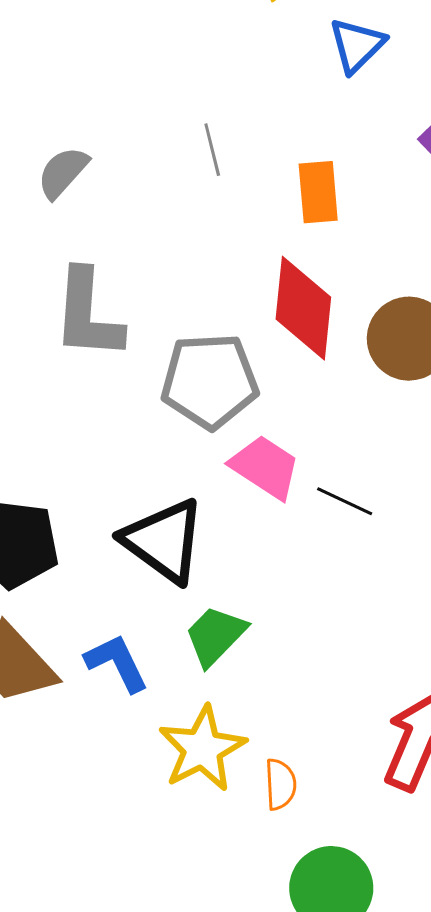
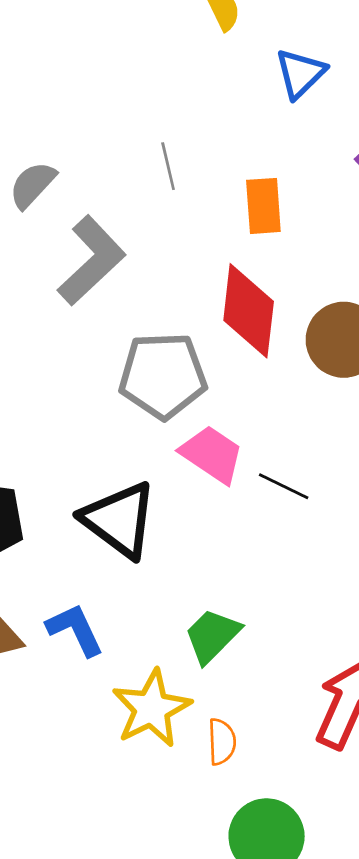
gray L-shape: (88, 314) -> (91, 260), moved, turned -138
green trapezoid: (215, 636) -> (212, 636), moved

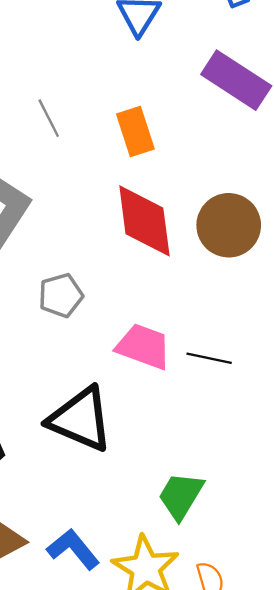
gray pentagon: (163, 376) -> (61, 295), moved, size x0.6
blue L-shape: (75, 630) -> (73, 549), moved

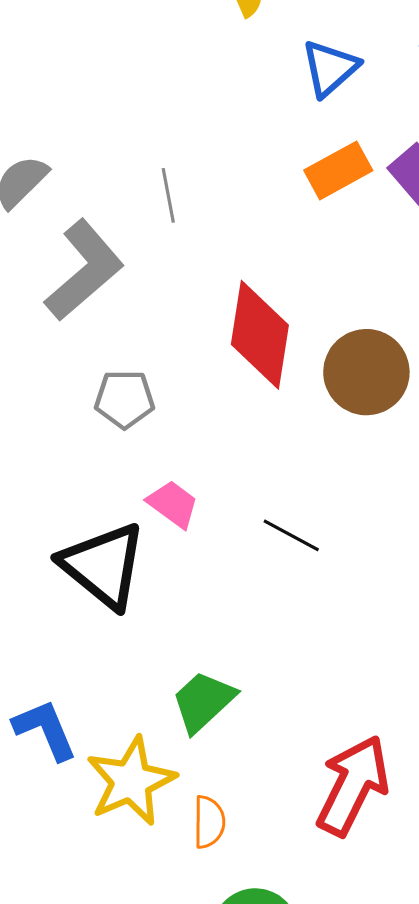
gray line: (49, 118) -> (168, 195), moved
orange rectangle: (135, 131) -> (338, 170), moved, turned 63
pink trapezoid: (143, 346) -> (173, 504), moved, size x0.7

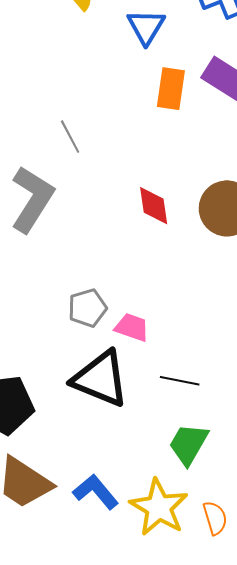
orange rectangle: (338, 170) -> (171, 89), turned -36
red diamond: (260, 335) -> (154, 206), size x0.6
gray pentagon: (125, 399) -> (87, 308), moved
black line: (291, 535) -> (180, 381), moved

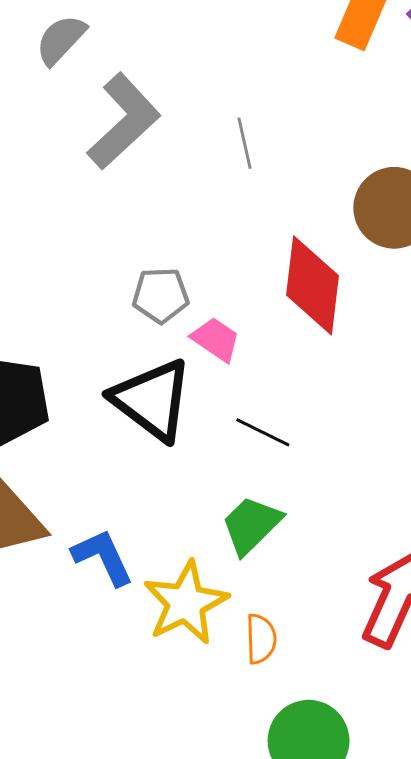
gray line: (70, 137) -> (244, 143), moved
red diamond: (154, 206) -> (313, 285), moved, size x1.6

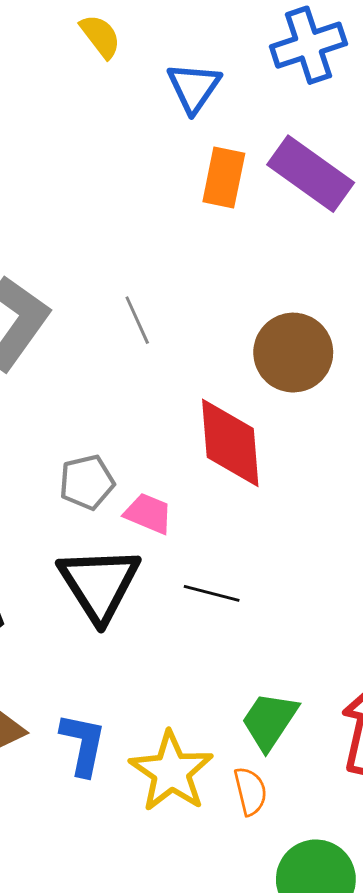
black triangle: (152, 400) -> (99, 584), turned 32
green trapezoid: (251, 525) -> (269, 721), moved
blue L-shape: (103, 557) -> (83, 744), turned 48

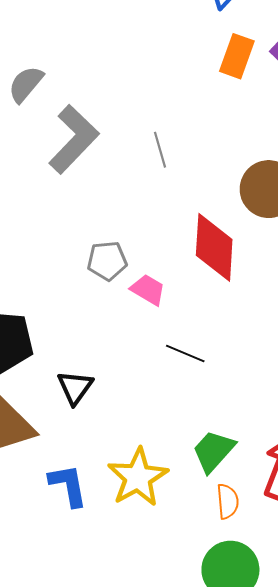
black triangle: (99, 584) -> (75, 387), moved, size x0.6
blue L-shape: (83, 744) -> (68, 485), moved, turned -30
orange semicircle: (250, 791) -> (228, 501), moved

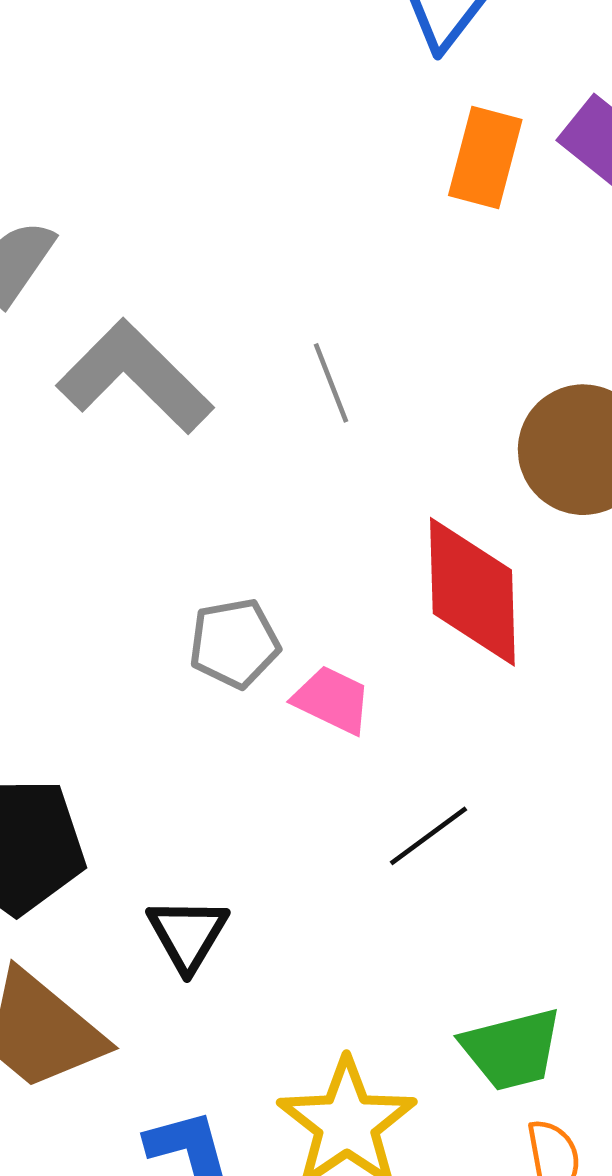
gray L-shape: (74, 139) -> (135, 377), turned -84
black line: (185, 353) -> (429, 836), turned -54
green trapezoid: (214, 451) -> (512, 1049), turned -141

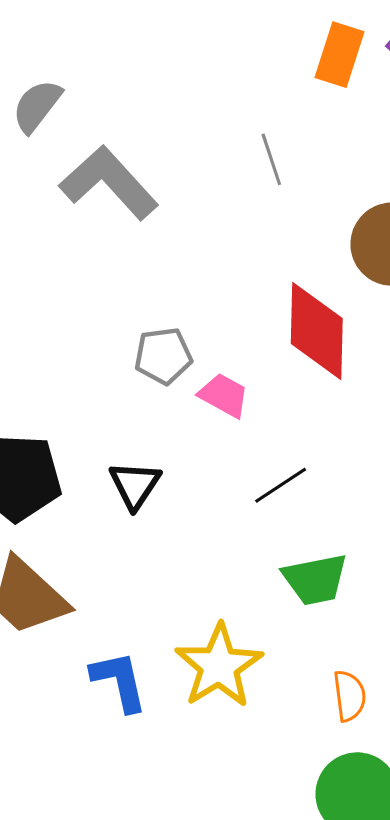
gray line: (331, 383) -> (271, 159), moved
black triangle: (188, 934) -> (135, 485), moved
green trapezoid: (512, 1049) -> (315, 579), moved

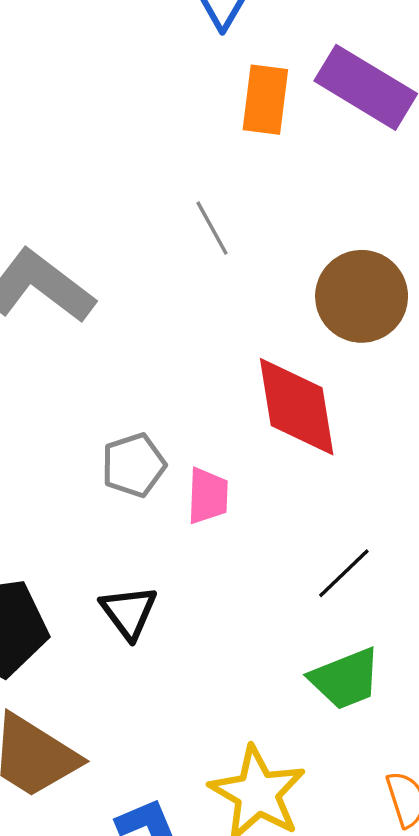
pink trapezoid: (224, 395) -> (208, 496), turned 74
black line: (281, 485) -> (344, 573), moved

